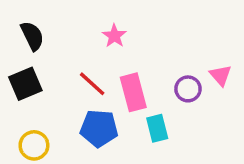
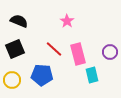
black semicircle: (32, 36) -> (19, 21), turned -42
blue pentagon: (99, 128) -> (42, 75), moved
yellow circle: (34, 145) -> (12, 80), moved

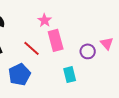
pink rectangle: (78, 54) -> (56, 40), moved
blue pentagon: (42, 75) -> (19, 75), turned -30

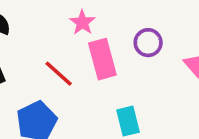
purple circle: (88, 51) -> (148, 43), moved

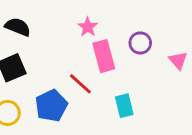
red line: (59, 74) -> (80, 84), moved

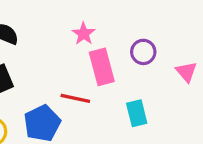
red line: (80, 84) -> (75, 98), turned -30
cyan rectangle: (124, 106) -> (137, 113), moved

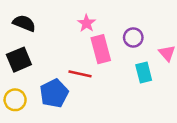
cyan rectangle: (137, 113) -> (144, 73), moved

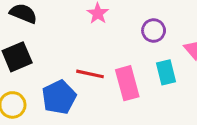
pink rectangle: (101, 49) -> (127, 83), moved

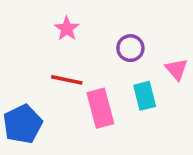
red line: (90, 74) -> (67, 80), moved

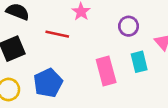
red line: (67, 80) -> (57, 34), moved

